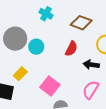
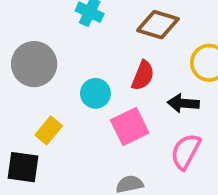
cyan circle: (36, 47) -> (95, 93), moved
pink square: (50, 86) -> (130, 126), moved, turned 30

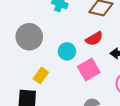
red semicircle: (143, 75) -> (94, 39), turned 42

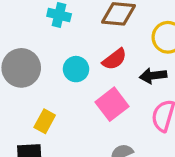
cyan circle: (67, 51) -> (76, 69), moved

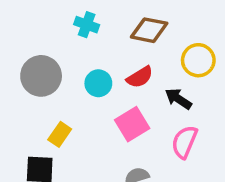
black arrow: (153, 76) -> (178, 99), turned 35

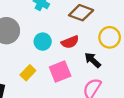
yellow rectangle: (60, 134) -> (28, 73), moved

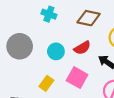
pink square: (60, 72) -> (77, 78), turned -30

